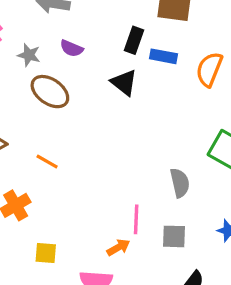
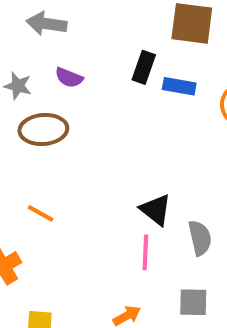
black triangle: (124, 83) -> (156, 210), moved
brown ellipse: (50, 92) -> (43, 129), turned -39
pink line: (136, 219) -> (145, 252), moved

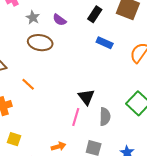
black rectangle: (144, 67) -> (95, 14), moved
blue rectangle: (179, 86) -> (105, 43), moved

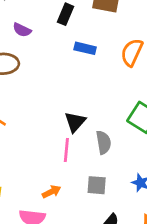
black triangle: (86, 97) -> (75, 122), turned 30

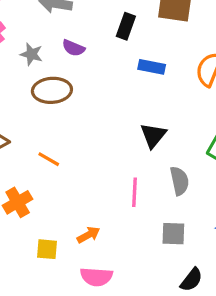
black triangle: (75, 122) -> (153, 135), moved
orange arrow: (52, 192) -> (88, 235), moved

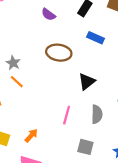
gray star: (31, 54) -> (13, 63), moved
brown ellipse: (52, 90) -> (59, 53), moved
orange arrow: (88, 235) -> (31, 136), turned -32

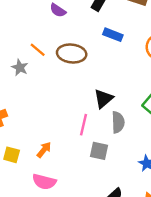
orange line: (17, 82) -> (38, 50), moved
black triangle: (87, 82) -> (103, 99), moved
gray square: (85, 147) -> (99, 151), moved

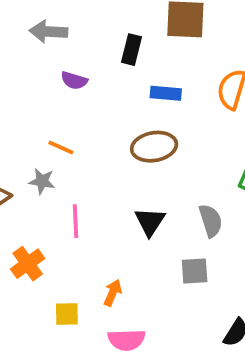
brown ellipse: (72, 53) -> (154, 147), moved
black triangle: (103, 99) -> (150, 222), moved
pink line: (83, 125) -> (76, 221), moved

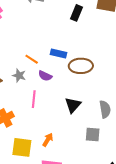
purple semicircle: (74, 80) -> (45, 76), moved
blue rectangle: (166, 93) -> (58, 53), moved
yellow square: (67, 314) -> (22, 147), size x1.5

